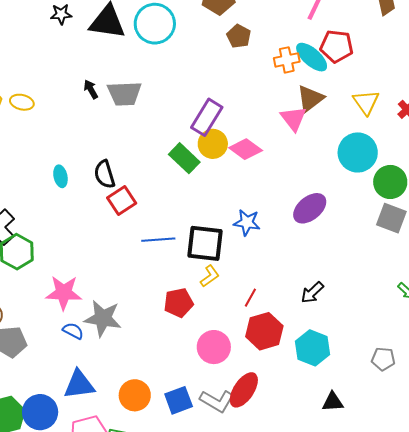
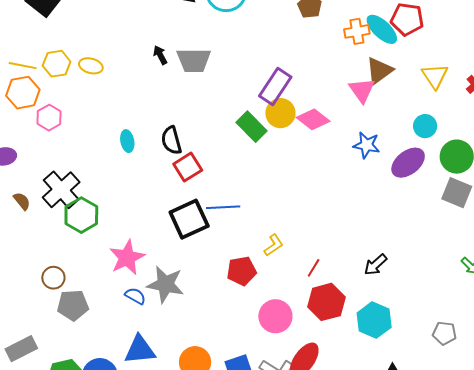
cyan circle: (358, 152) -> (425, 126), size x0.6
purple ellipse: (310, 208) -> (408, 163), moved
blue star: (247, 222) -> (366, 145), moved
black square: (205, 243) -> (189, 219), moved, turned -33
pink star: (64, 293) -> (127, 257), turned -30

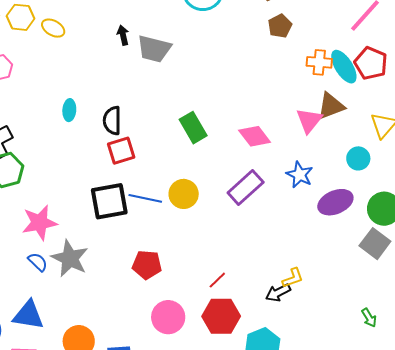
purple rectangle: (275, 86) -> (246, 188), moved
yellow circle: (280, 113) -> (184, 194), moved
cyan circle: (425, 126) -> (358, 158), moved
yellow L-shape: (274, 245) -> (293, 278), moved

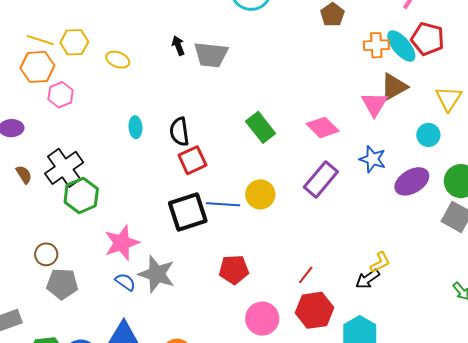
yellow ellipse: (53, 28) -> (118, 60), moved

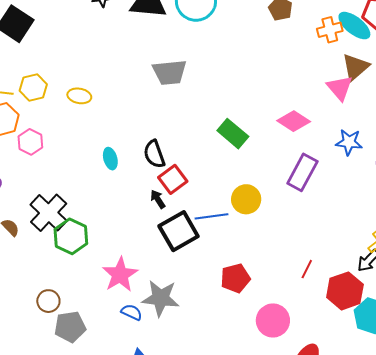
black arrow: (178, 46) -> (158, 199), moved
red hexagon: (315, 310) -> (345, 291), moved

